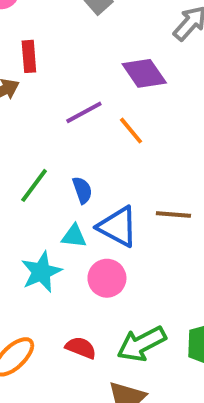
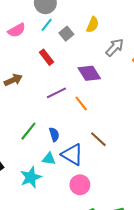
red rectangle: (29, 56) -> (47, 57), moved, turned -35
brown line: (173, 214) -> (98, 139), moved, turned 36
pink circle: (107, 278) -> (80, 185), moved

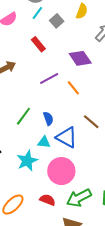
pink circle: (80, 185) -> (61, 171), moved, size x1.4

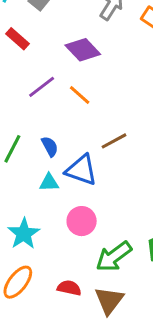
brown line: (91, 122) -> (114, 141), turned -60
cyan star: (27, 161) -> (24, 234), moved
pink circle: (61, 171) -> (82, 221), size x0.7
red semicircle: (48, 200) -> (69, 288), moved

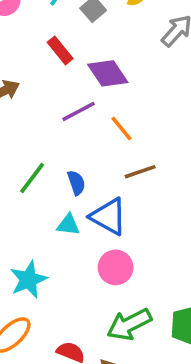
purple diamond: (83, 50) -> (108, 73), moved
brown line: (114, 141) -> (140, 172), moved
pink circle: (82, 221) -> (116, 267), moved

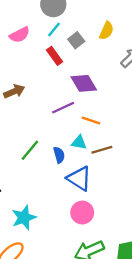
red rectangle: (60, 50) -> (55, 56), moved
orange line: (121, 129) -> (91, 120), turned -36
cyan triangle: (68, 225) -> (79, 143), moved

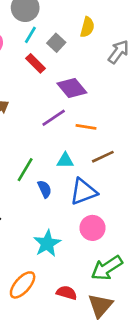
cyan triangle: (79, 143) -> (65, 161), moved
blue semicircle: (59, 155) -> (45, 189), moved
blue triangle: (79, 179) -> (83, 192), turned -44
cyan star: (24, 218) -> (47, 243), moved

